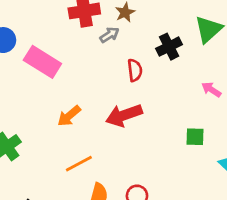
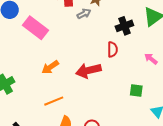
red semicircle: (135, 70) -> (112, 49), moved

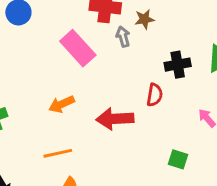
gray arrow: (84, 14) -> (123, 37), turned -88
pink rectangle: (35, 28) -> (78, 48), moved

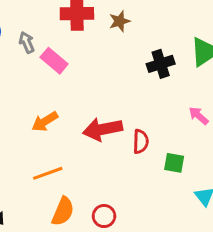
gray arrow: (123, 37) -> (27, 42), moved
pink rectangle: (78, 48) -> (54, 61), size x0.7
red semicircle: (155, 95) -> (141, 141), moved

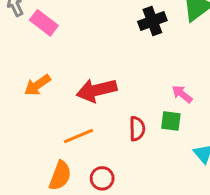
pink arrow: (199, 116) -> (182, 94), moved
red semicircle: (141, 141) -> (137, 129), moved
orange line: (48, 173) -> (78, 136), moved

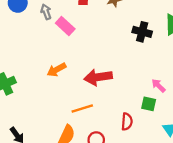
black cross: (152, 21) -> (142, 32), turned 30
red semicircle: (137, 129) -> (127, 122), moved

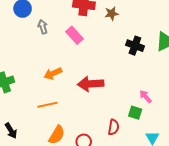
gray arrow: (46, 12) -> (43, 27), moved
pink rectangle: (65, 26) -> (75, 35), moved
orange line: (82, 108) -> (48, 105), moved

